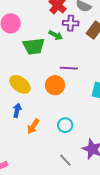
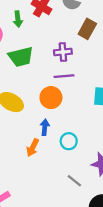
purple cross: (71, 23) -> (63, 52), moved
green arrow: (56, 35) -> (18, 19), moved, turned 64
blue arrow: (17, 110) -> (45, 127), moved

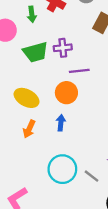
purple cross: (63, 52) -> (63, 48), moved
cyan circle: (69, 141) -> (62, 169), moved, size x1.6
orange arrow: (33, 148) -> (29, 129), moved

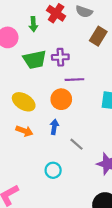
orange arrow: (29, 129) -> (24, 131), turned -98
cyan circle: (62, 169) -> (53, 170), size x0.6
gray line: (91, 176) -> (76, 144), moved

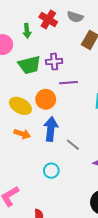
orange circle: (61, 99) -> (46, 99), moved
blue arrow: (54, 127) -> (51, 129), size x1.6

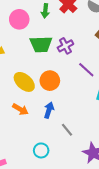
purple cross: (54, 62) -> (65, 46), turned -35
purple line: (68, 83) -> (86, 70), moved, turned 36
blue arrow: (51, 129) -> (49, 110), size x0.7

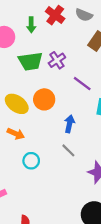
blue arrow: (49, 110) -> (69, 124), moved
cyan circle: (41, 150) -> (31, 161), moved

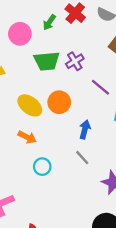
green arrow: (31, 25) -> (49, 22), turned 32

